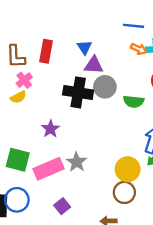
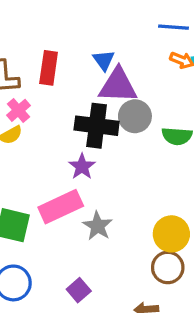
purple triangle: (94, 65) -> (118, 86), size x1.4
purple star: (50, 129) -> (82, 167), moved
pink rectangle: (48, 169) -> (61, 207), moved

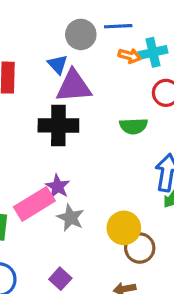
gray circle: (135, 116) -> (81, 34), moved
purple star: (82, 167) -> (58, 186), moved
yellow circle: (171, 234) -> (124, 228), moved

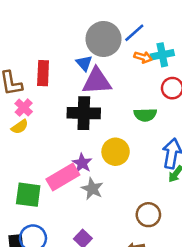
blue line: (118, 26) -> (134, 33), turned -40
gray circle: (81, 34) -> (104, 39), size x1.4
yellow circle: (124, 228) -> (116, 152), moved

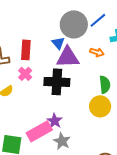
orange arrow: (143, 57) -> (97, 52), moved
pink cross: (24, 108) -> (25, 74), moved
green semicircle: (145, 115) -> (105, 85), turned -96
yellow circle: (116, 152) -> (100, 106), moved

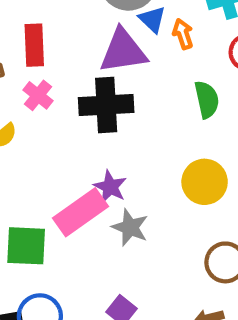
blue triangle: (58, 43) -> (152, 19), moved
orange arrow: (97, 52) -> (183, 34), turned -120
yellow circle: (100, 106) -> (205, 182), moved

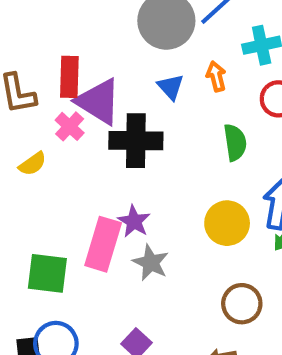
blue triangle: (152, 19) -> (171, 87), moved
purple triangle: (123, 51) -> (98, 102), moved, turned 36
pink rectangle: (80, 212) -> (103, 244), turned -42

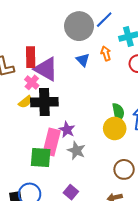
black cross: (136, 141) -> (44, 102), moved
green semicircle: (235, 142) -> (118, 112), moved
yellow semicircle: (32, 164) -> (25, 102), moved
green square: (47, 273) -> (41, 157), moved

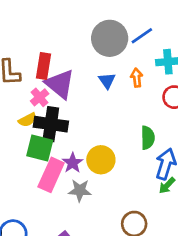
green semicircle: (118, 112) -> (148, 138), moved
yellow circle: (115, 128) -> (101, 160), moved
gray star: (76, 150) -> (80, 190), turned -30
green square: (41, 157) -> (40, 148), moved

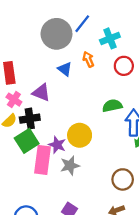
purple triangle: (60, 84) -> (41, 93), moved, size x0.7
black cross: (51, 124) -> (30, 119), size x0.7
green semicircle: (148, 138) -> (112, 106), turned -84
green square: (40, 148) -> (27, 141), turned -30

